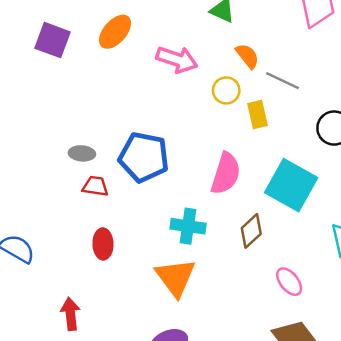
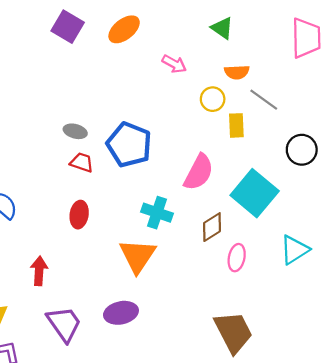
orange semicircle: (247, 56) -> (237, 72), turned 115
pink arrow: (177, 59) -> (174, 64), size x0.7
pink ellipse: (289, 282) -> (237, 258), moved, turned 40

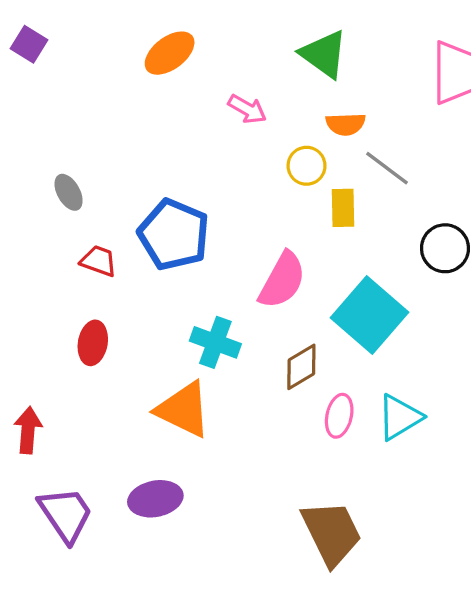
purple square: (68, 27) -> (29, 44), moved, size x0.7
green triangle: (222, 28) -> (324, 54), size x1.4
gray ellipse: (75, 131) -> (69, 192), moved, turned 45
cyan triangle: (294, 250) -> (400, 417), moved
orange triangle: (138, 256) -> (183, 410), turned -39

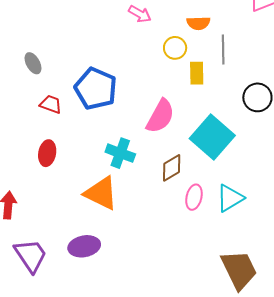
gray line: (387, 168) -> (223, 50), turned 52
brown trapezoid: (332, 533) -> (239, 270), moved

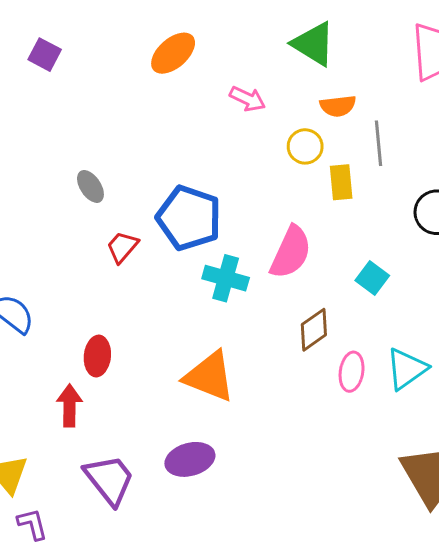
red trapezoid: (51, 104) -> (122, 247), turned -65
cyan square: (212, 137) -> (372, 278), size x0.5
red ellipse: (47, 153) -> (97, 356), moved
cyan cross: (120, 153) -> (226, 278), moved

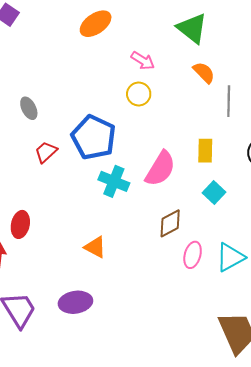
orange semicircle: (338, 106) -> (204, 73), turned -135
yellow circle: (305, 146) -> (139, 94), moved
yellow rectangle: (341, 182) -> (205, 151), moved
orange triangle: (209, 376) -> (95, 247), size x0.6

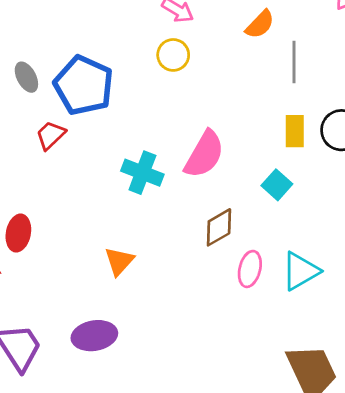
orange semicircle: (204, 73) -> (260, 24), turned 90
blue pentagon: (94, 137) -> (84, 85), moved
yellow rectangle: (205, 151) -> (295, 131), moved
orange triangle: (95, 247) -> (119, 261), turned 45

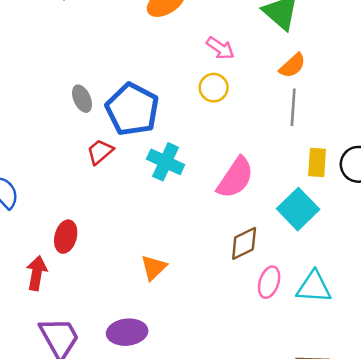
gray line: (294, 62) -> (293, 107), moved
cyan cross: (142, 173) -> (166, 162), moved
cyan square: (277, 185) -> (298, 209), size x1.5
cyan triangle: (300, 271) -> (314, 287), turned 30

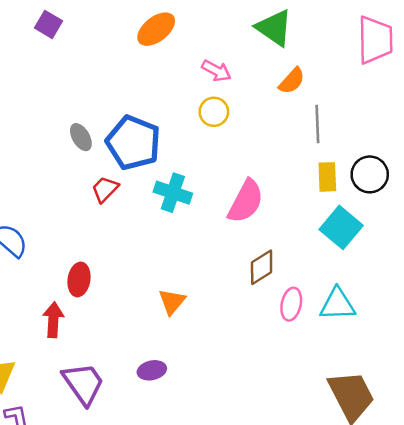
gray line: (293, 107) -> (317, 124), moved
cyan square: (298, 209) -> (341, 227), moved
purple ellipse: (127, 332) -> (152, 370), size x0.7

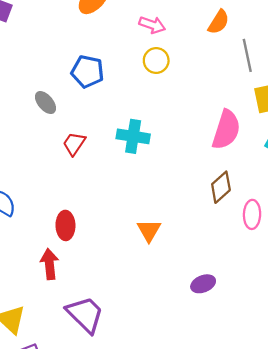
blue pentagon: (133, 143) -> (87, 72), moved, size x0.7
pink semicircle: (246, 201) -> (226, 130), moved
purple ellipse: (152, 370) -> (203, 284), moved

